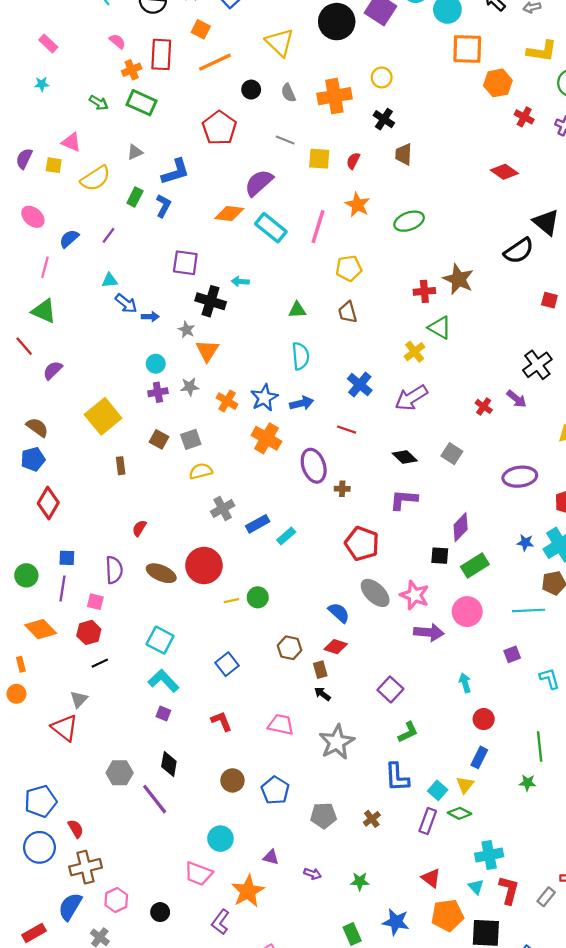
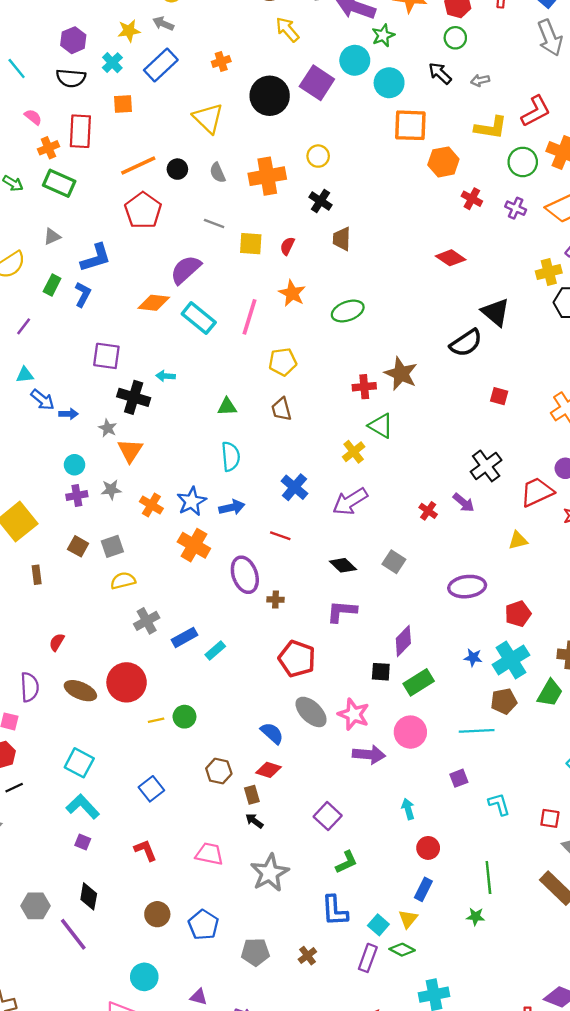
orange square: (201, 29) -> (123, 104), turned -30
orange line: (215, 62) -> (138, 166), moved

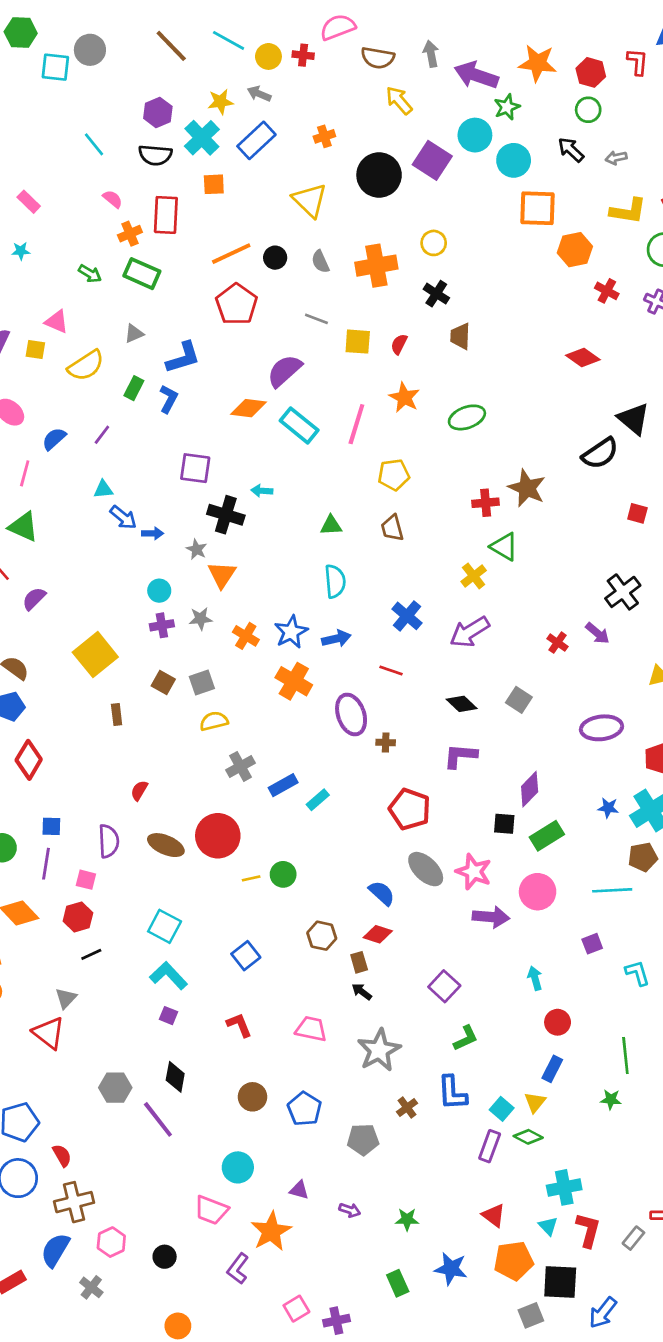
cyan cross: (112, 63) -> (202, 138), size x1.5
brown cross: (307, 956) -> (407, 1107), moved

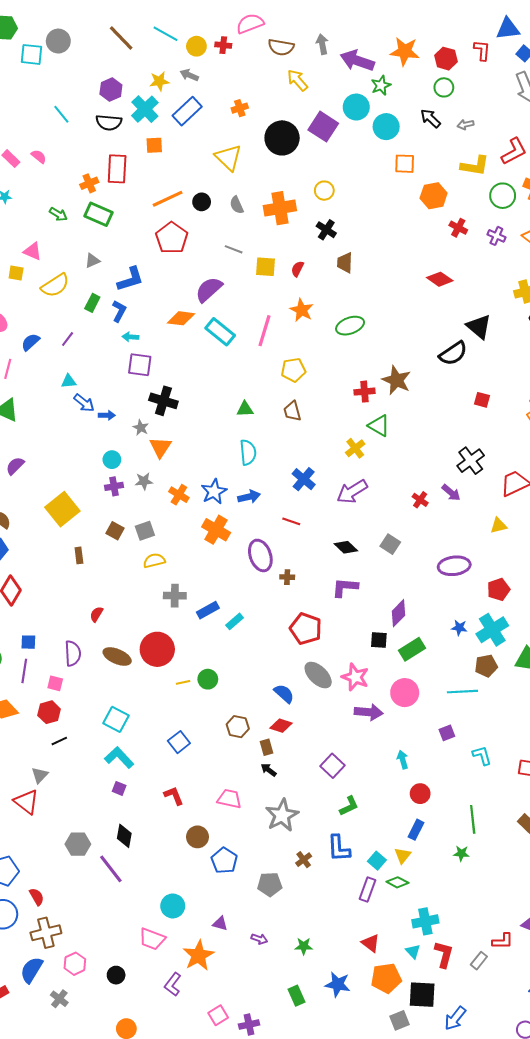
pink semicircle: (113, 199) -> (39, 157), moved
orange square: (538, 208) -> (405, 164), size x0.7
cyan arrow: (262, 491) -> (130, 337), moved
gray cross: (240, 766) -> (175, 596), turned 30
brown circle: (252, 1097) -> (197, 837), moved

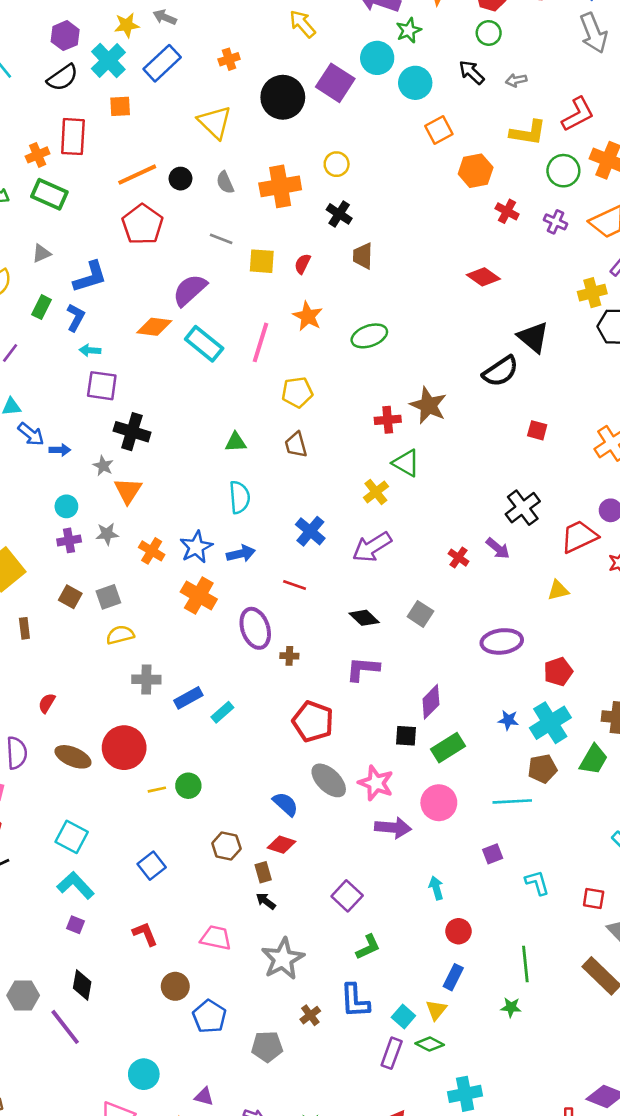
black semicircle: (109, 122) -> (62, 78), turned -40
orange square: (405, 164) -> (439, 130), turned -30

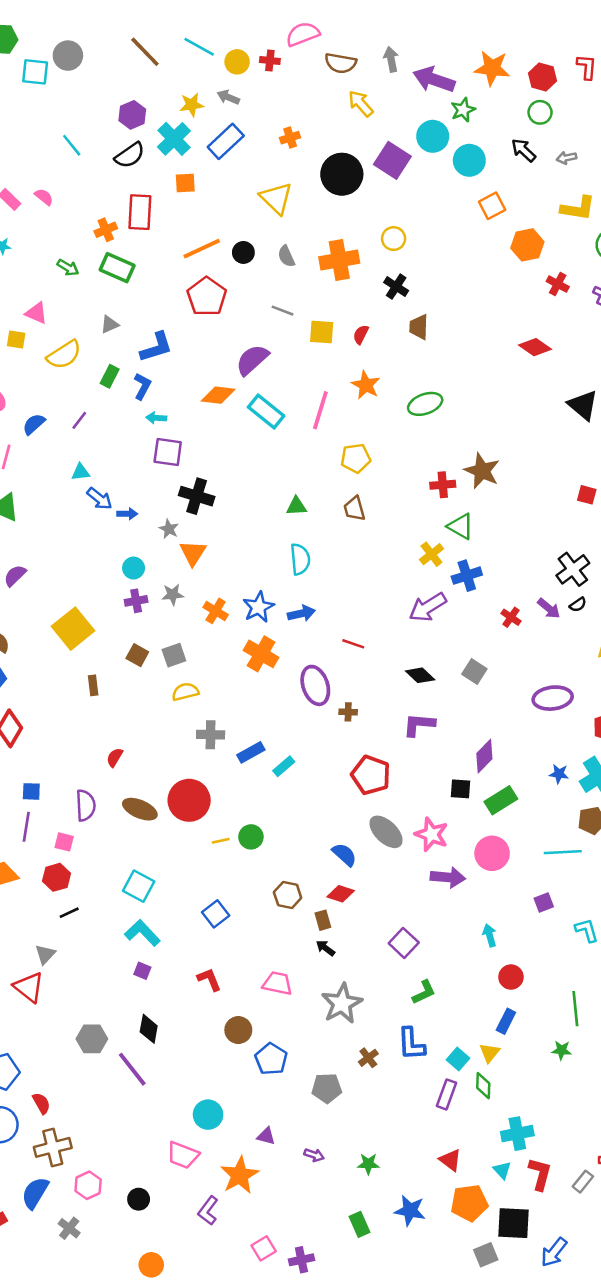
black semicircle: (500, 371) -> (578, 605), moved, size x0.5
blue cross: (310, 531) -> (467, 576), moved, turned 32
green diamond: (430, 1044) -> (483, 1086), turned 64

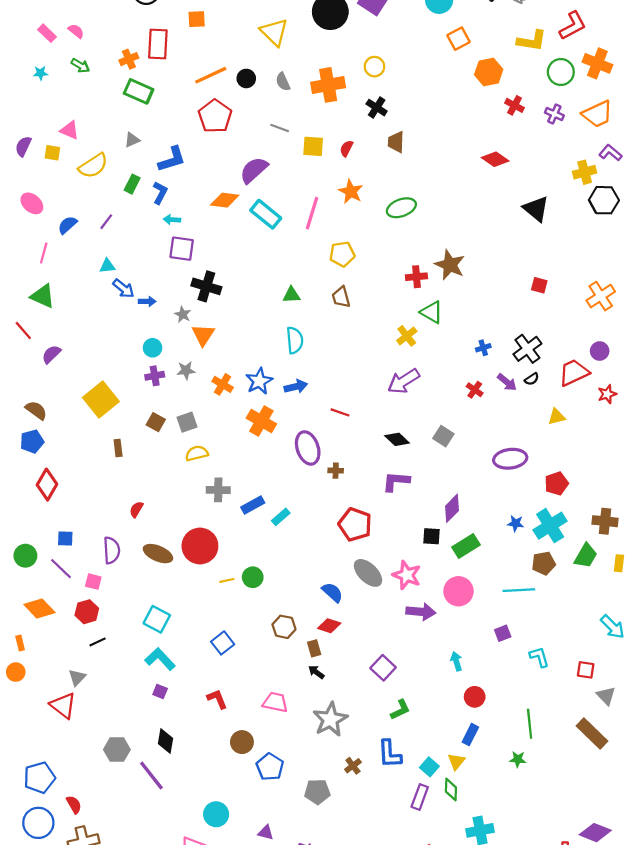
green arrow: (68, 268) -> (80, 66), moved
blue cross: (467, 576) -> (483, 348), moved, size x0.6
purple line: (26, 827) -> (61, 569), turned -55

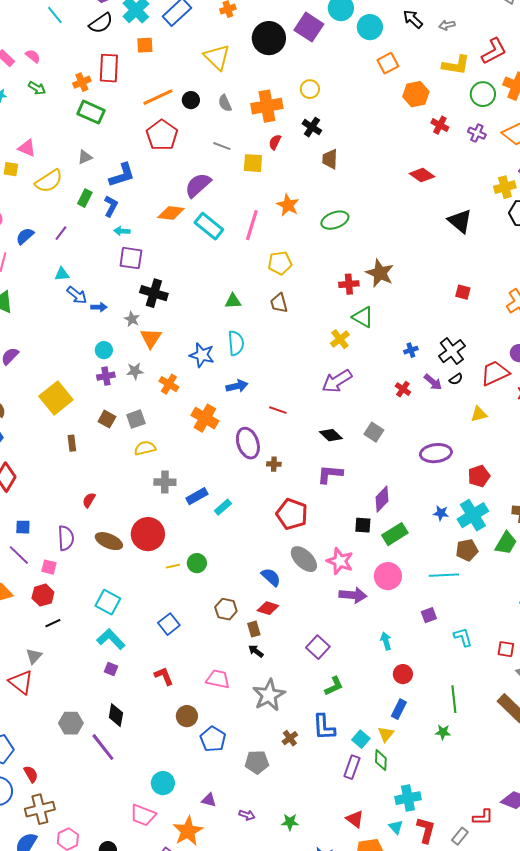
red semicircle: (346, 148) -> (275, 142), moved
blue star: (259, 381) -> (202, 355), moved, turned -30

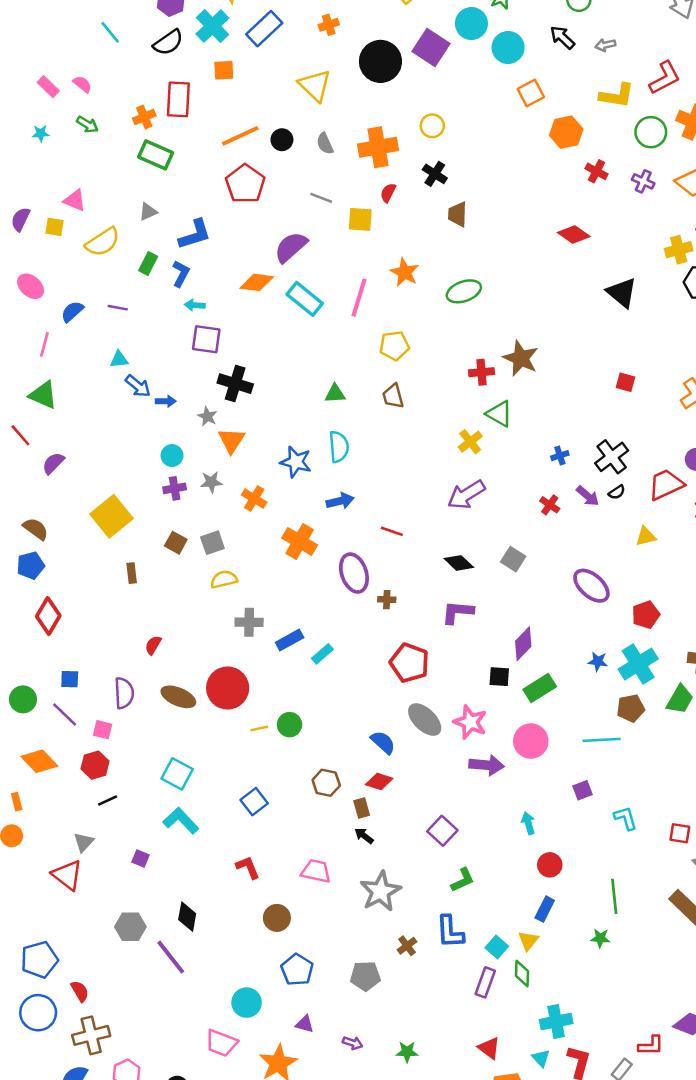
purple line: (61, 233) -> (118, 308), turned 63
purple ellipse: (436, 453) -> (591, 586), turned 48
purple square: (111, 669) -> (140, 859), moved
blue pentagon: (213, 739) -> (297, 970), moved

